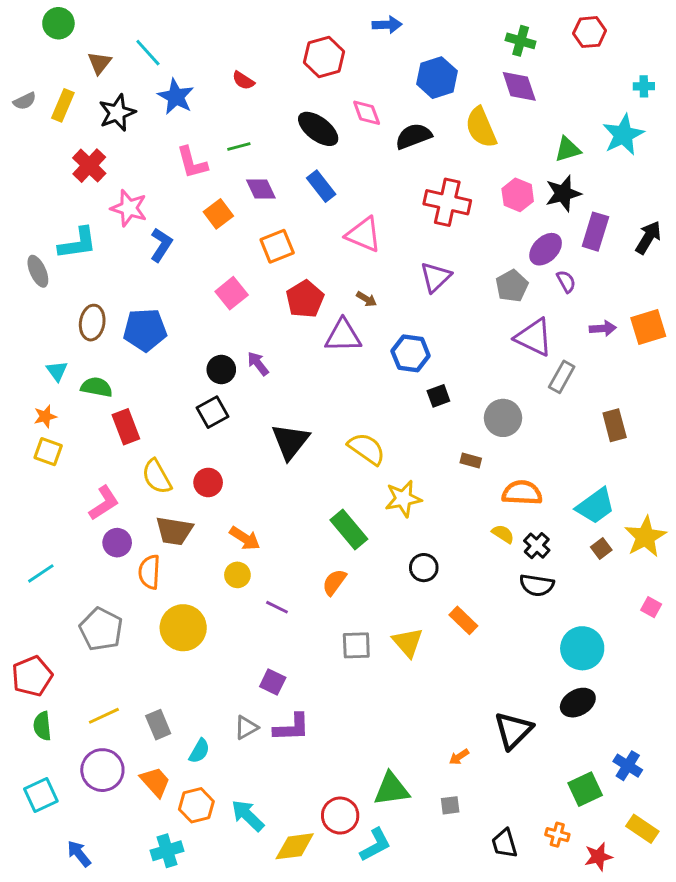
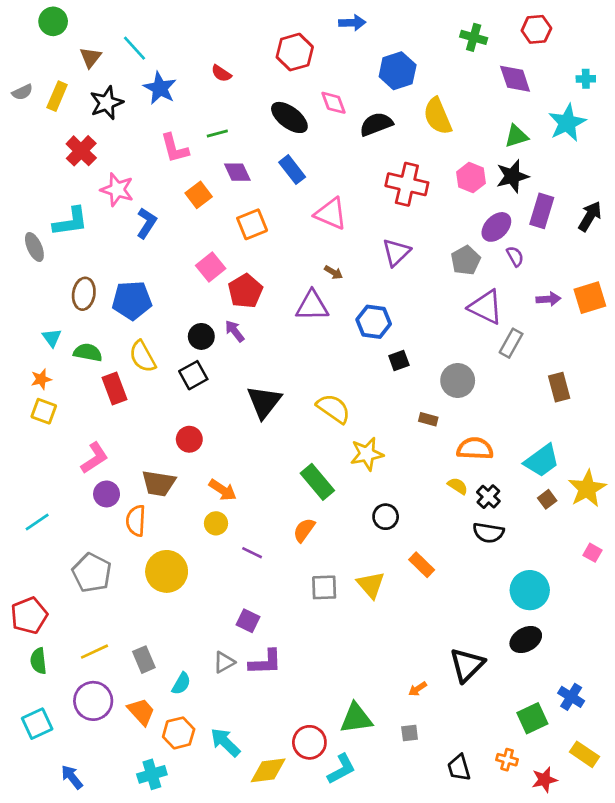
purple diamond: (519, 86) -> (515, 79), moved
red pentagon: (305, 299) -> (245, 291), moved
yellow semicircle: (157, 477) -> (143, 356), moved

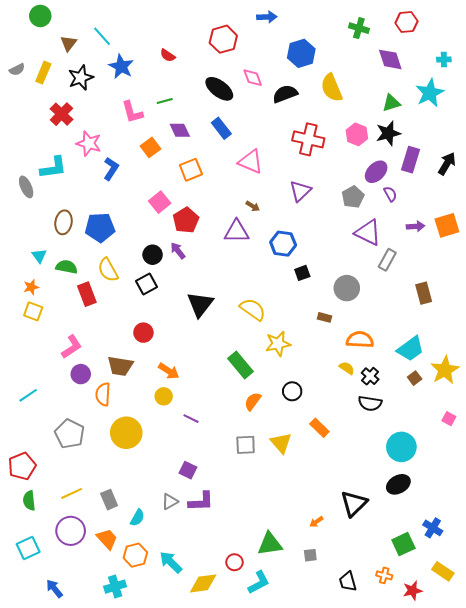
orange semicircle: (304, 530) -> (253, 401), moved
red circle: (309, 742) -> (234, 562), size x0.7

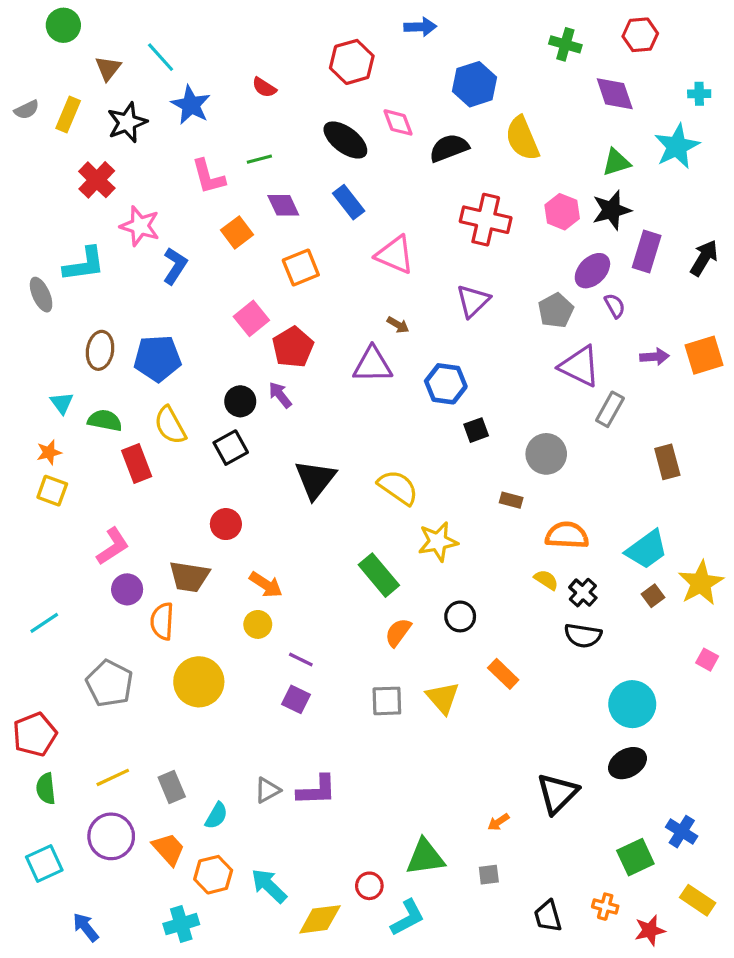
purple square: (188, 470) -> (296, 699), moved

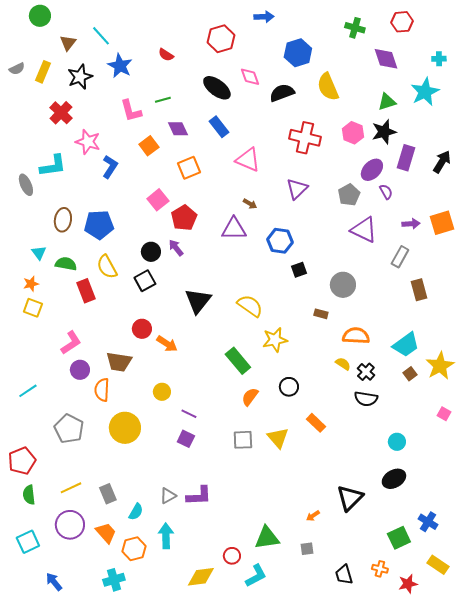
gray rectangle: (610, 409) -> (400, 257), moved
orange arrow: (266, 585) -> (167, 344), moved
cyan circle: (632, 704) -> (397, 442), size x0.6
cyan arrow: (269, 886) -> (166, 536), moved, turned 45

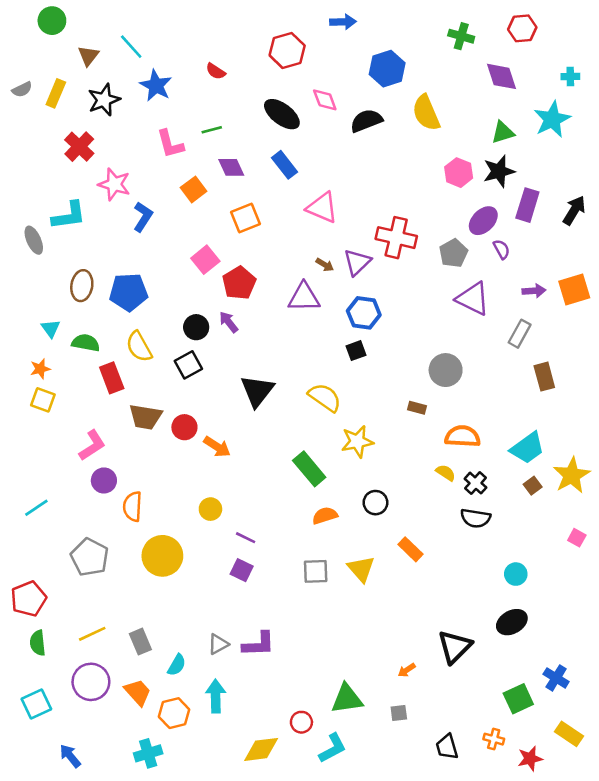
red cross: (305, 138) -> (396, 238), moved
purple triangle: (297, 189) -> (357, 262), moved
black square: (299, 270) -> (356, 351), moved
brown trapezoid: (119, 362) -> (145, 417), moved
orange semicircle: (250, 397) -> (325, 516), turned 36

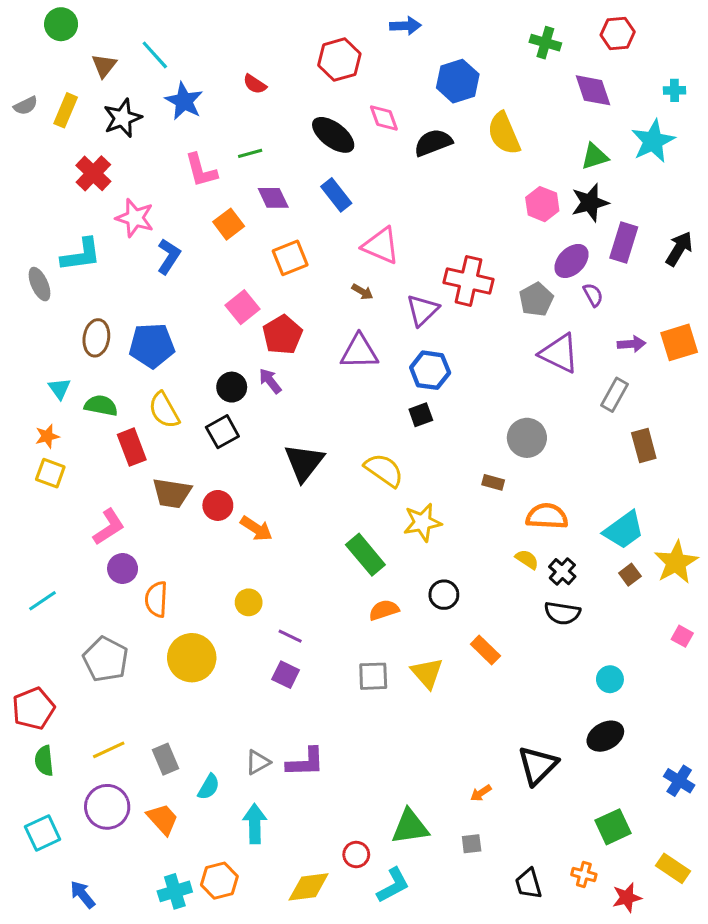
brown arrow: (325, 265) -> (362, 292), moved
blue cross: (556, 678) -> (679, 781), moved
orange hexagon: (174, 713) -> (219, 881), moved

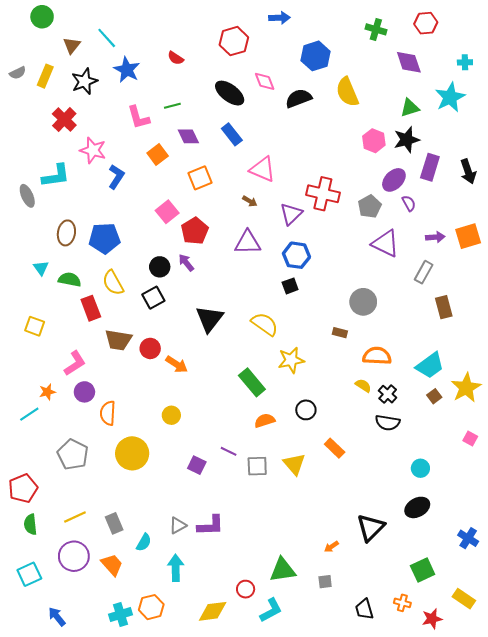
black arrow: (679, 249) -> (468, 171), turned 130
orange star: (47, 436) -> (47, 392), moved
purple line: (290, 636) -> (229, 451), moved

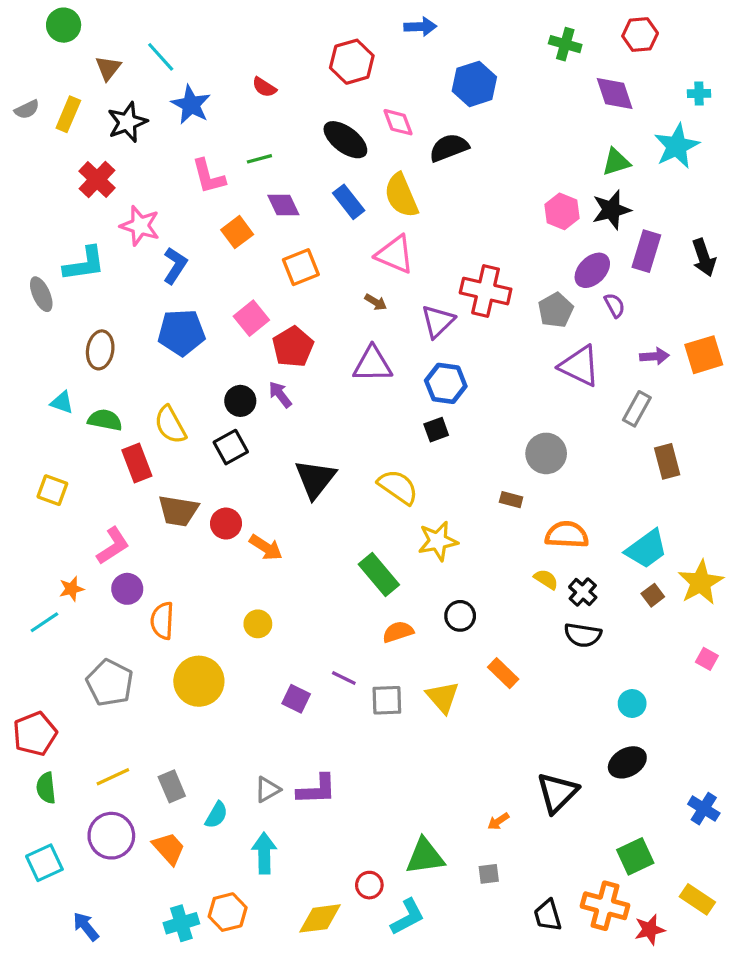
yellow semicircle: (347, 92) -> (401, 195), moved
blue pentagon: (105, 238) -> (181, 332), moved
cyan triangle: (41, 268) -> (62, 402), turned -35
orange cross: (402, 603) -> (605, 906), size x1.8

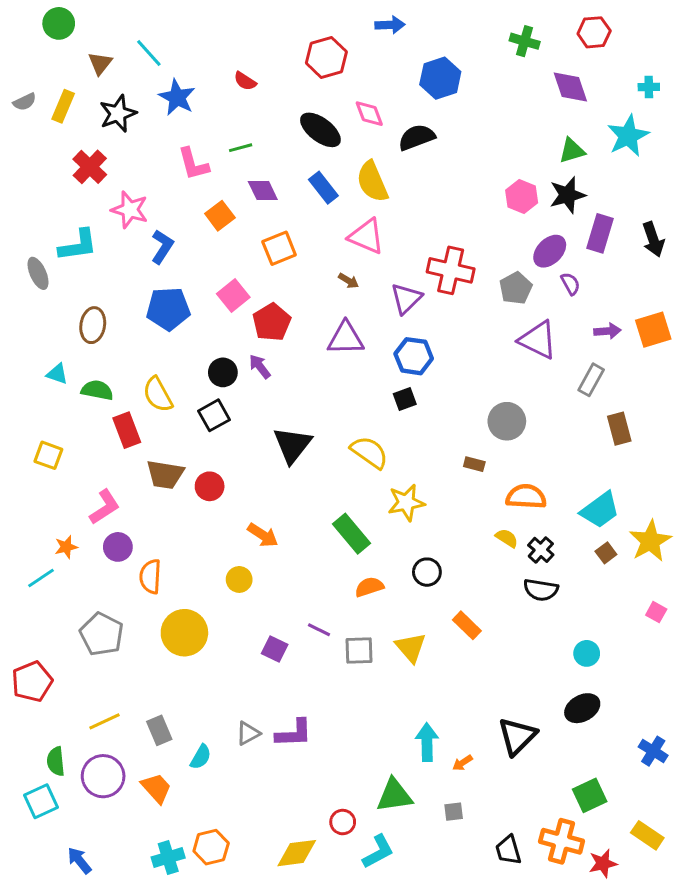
orange arrow: (266, 547) -> (263, 535), moved
green semicircle: (46, 788) -> (56, 761), moved
cyan arrow: (264, 853) -> (427, 742), moved

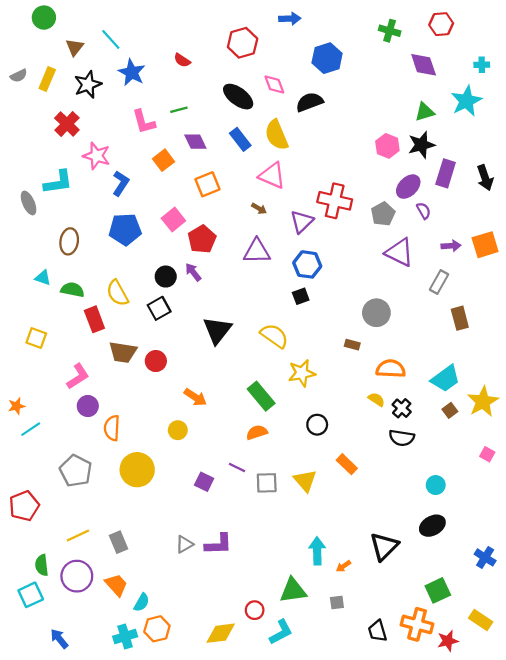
orange star: (66, 547) -> (16, 406), moved
orange semicircle: (369, 587) -> (257, 432), moved
cyan semicircle: (201, 757) -> (142, 602), moved

